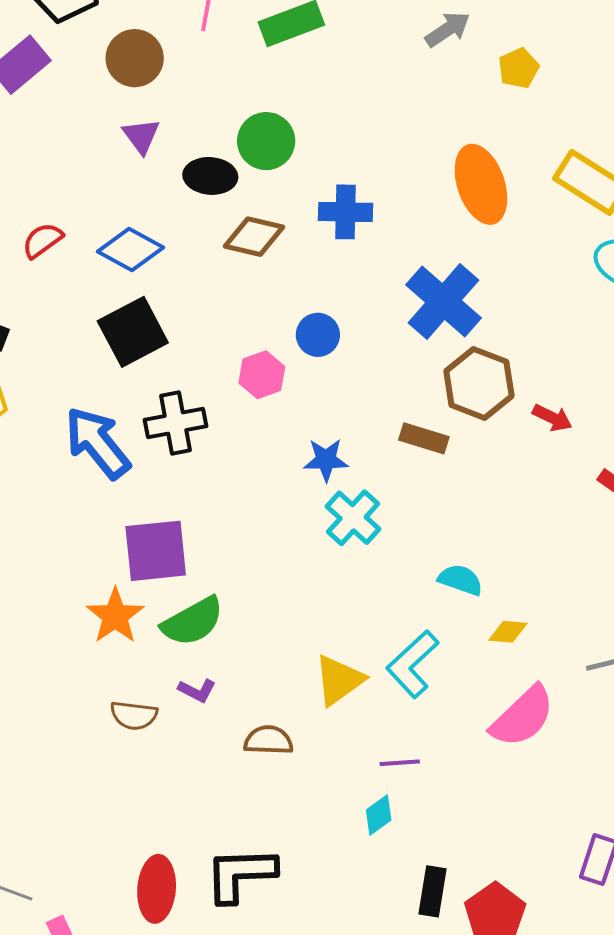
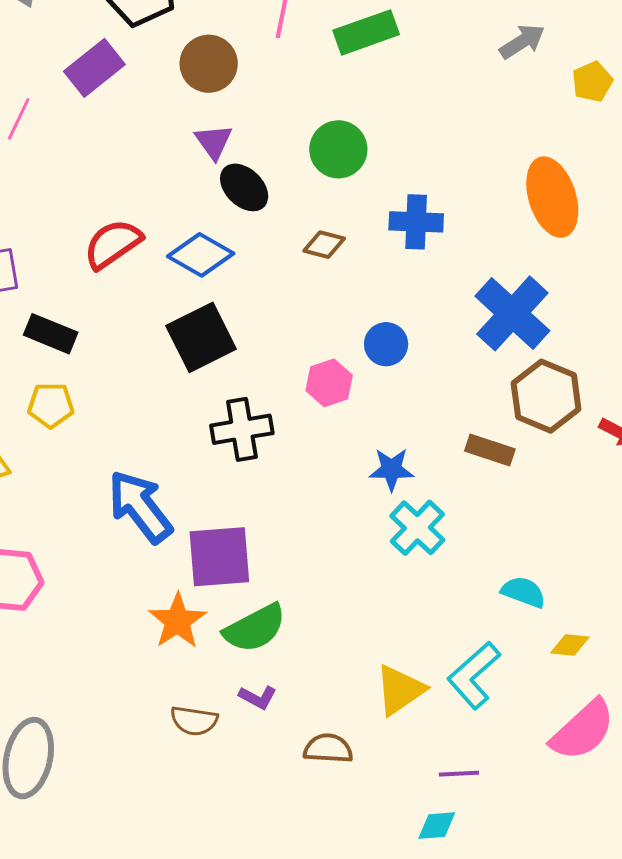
black ellipse: (210, 176) -> (244, 187), moved, turned 39
brown diamond: (254, 237) -> (324, 245), size x0.7
red semicircle: (43, 240) -> (113, 244), size x1.4
blue arrow: (97, 443) -> (140, 507), moved
cyan diamond: (379, 815) -> (437, 826), turned 30

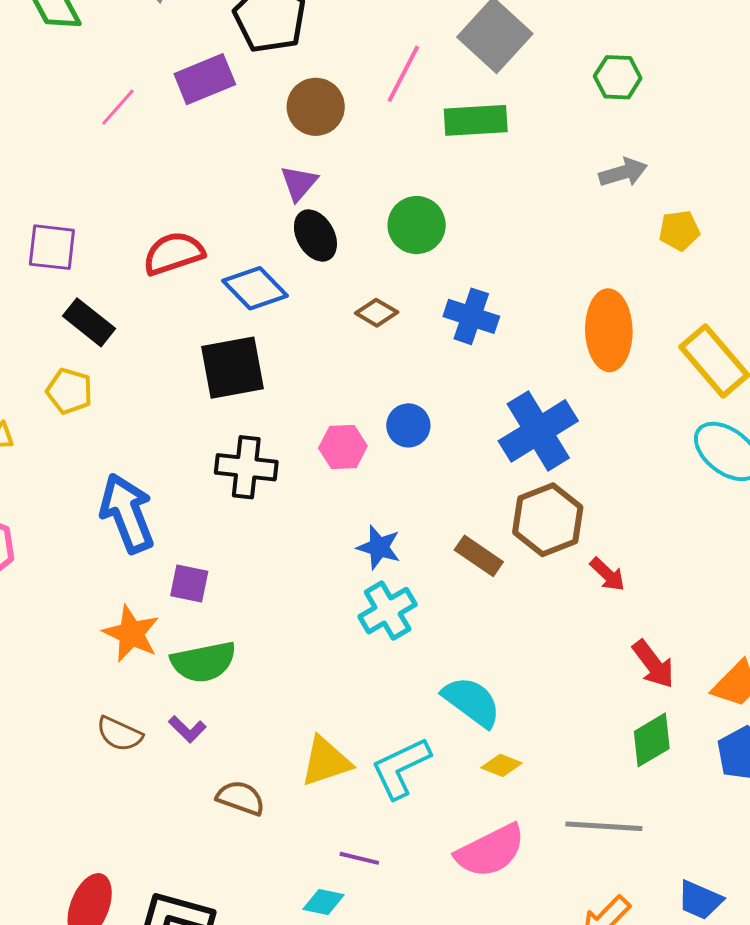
purple square: (219, 557) -> (189, 583), size x0.6
cyan semicircle: (523, 592) -> (472, 702), size x1.4
orange star: (177, 621) -> (131, 634), turned -30

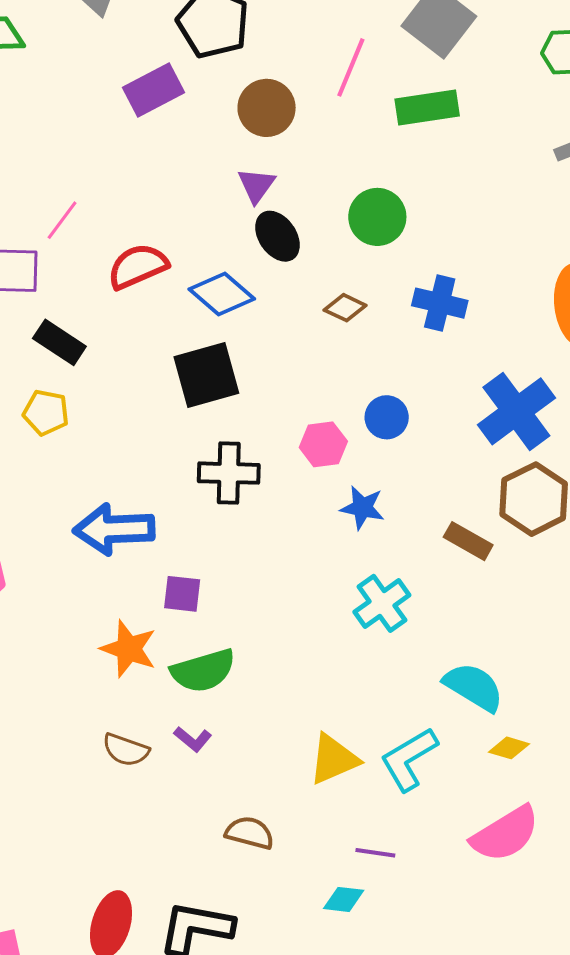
pink line: (118, 107) -> (62, 220), moved
blue arrow: (127, 513) -> (114, 529), turned -66
blue star: (379, 547) -> (362, 508), moved
brown semicircle: (241, 798) -> (250, 833), moved

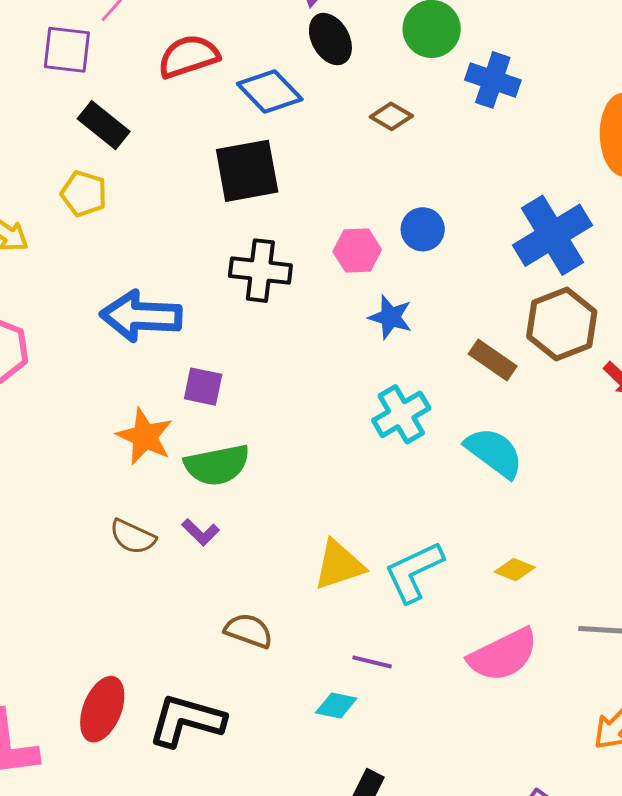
blue cross: (440, 303) -> (493, 80), moved
cyan semicircle: (474, 687) -> (494, 453), moved

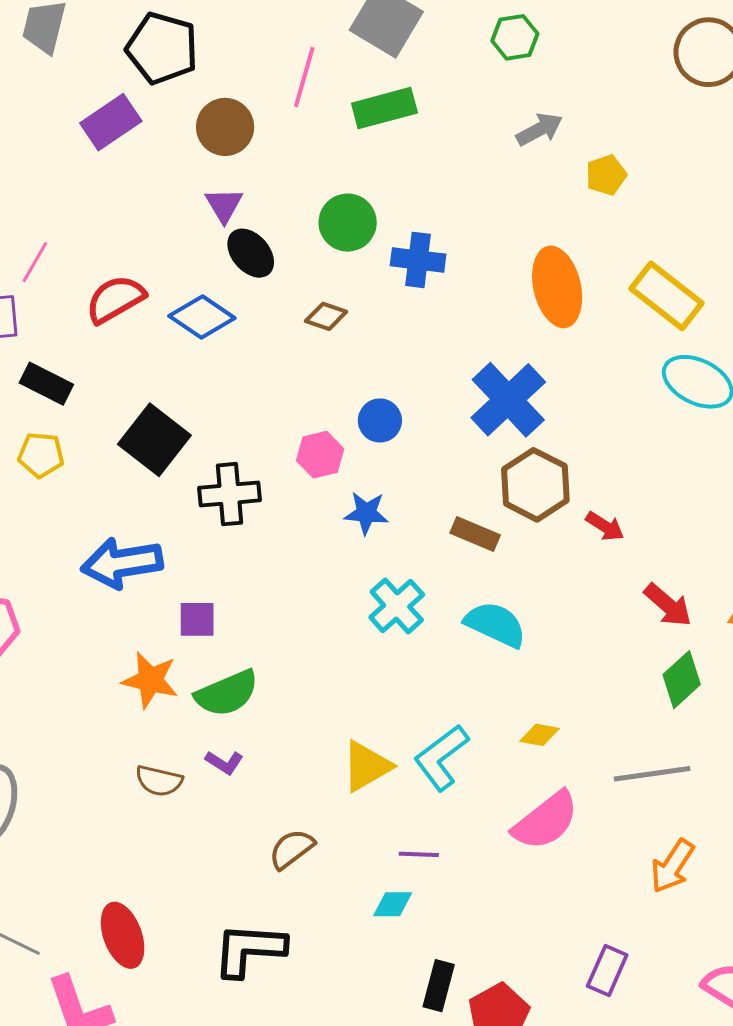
black square: (247, 171) -> (154, 440), moved, turned -30
brown semicircle: (249, 631) -> (292, 849), turned -45
red ellipse: (102, 709) -> (123, 935), moved, turned -30

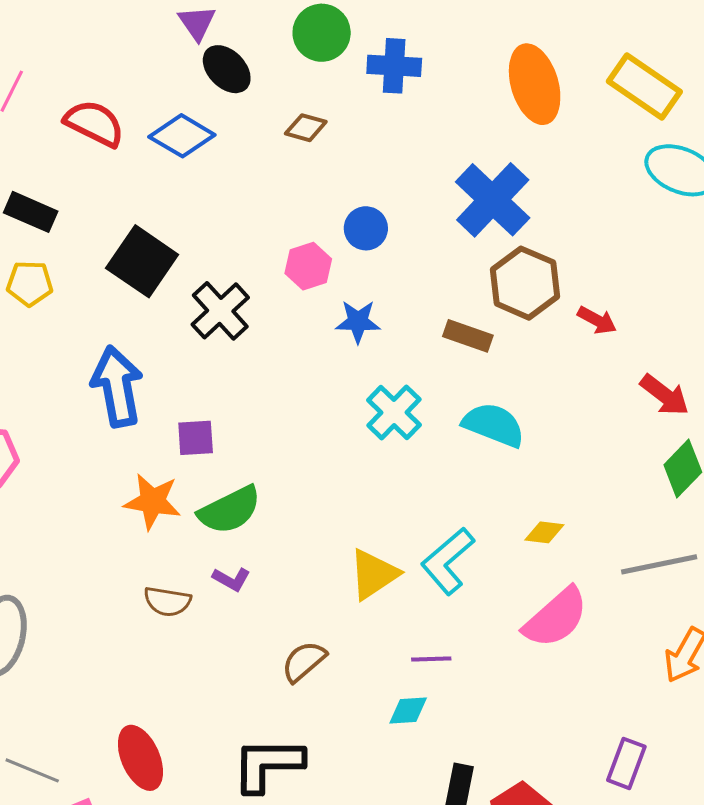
red semicircle: (115, 299) -> (94, 123), turned 60
black cross: (229, 494) -> (220, 311), turned -34
blue arrow: (122, 563) -> (117, 386), turned 92

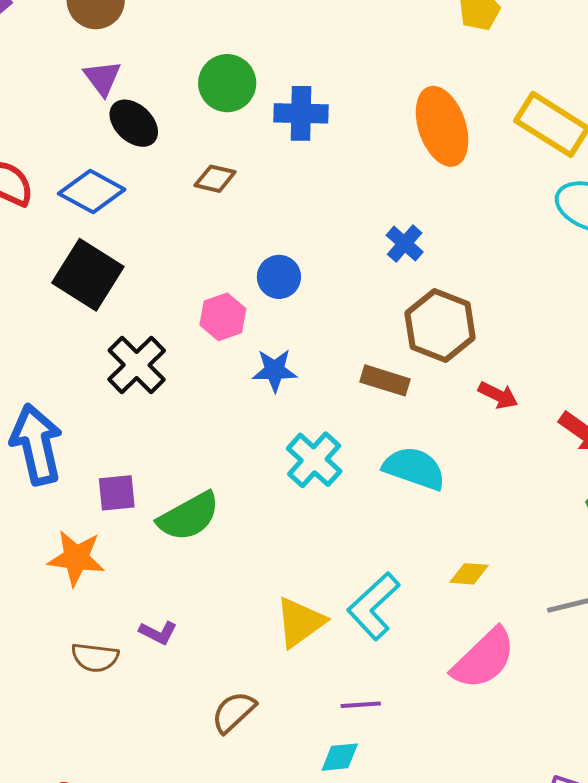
blue cross: (493, 200) -> (405, 244), size x0.5
black square: (142, 261) -> (88, 275), moved
red arrow: (597, 320) -> (498, 395), moved
green semicircle: (230, 510) -> (189, 516), moved

